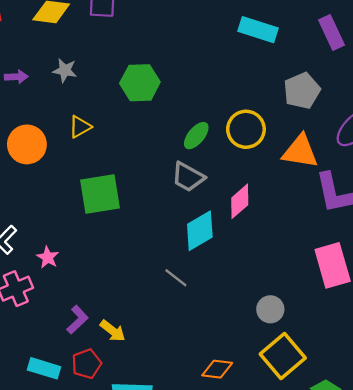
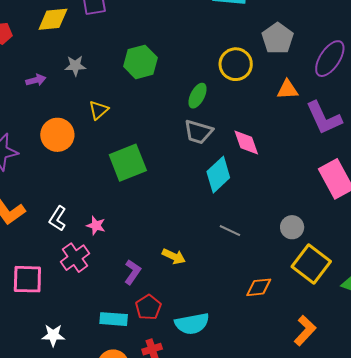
yellow circle: (246, 129) -> (236, 64), moved
orange triangle: (300, 151) -> (288, 90), size x0.7
pink diamond: (240, 201) -> (246, 143), turned -56
gray line: (176, 278) -> (230, 231), moved
yellow arrow: (113, 331) -> (174, 256), moved

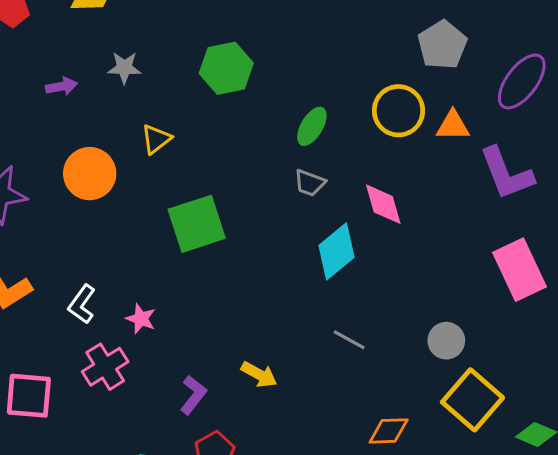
yellow circle: (236, 64) -> (398, 111), moved
gray trapezoid: (198, 132) -> (310, 183), size x0.7

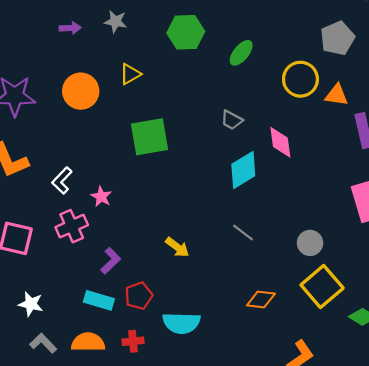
green ellipse: (312, 126) -> (241, 53), moved
purple L-shape: (193, 395) -> (111, 261), moved

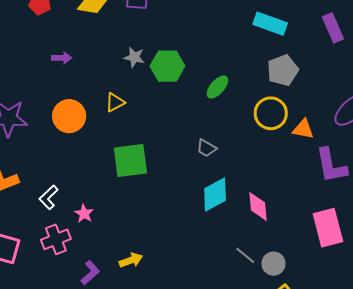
gray star: (115, 21) -> (134, 57), moved
gray pentagon: (337, 38) -> (283, 70), moved
pink diamond: (280, 142) -> (258, 206), moved
gray line: (243, 232) -> (245, 255), moved
yellow arrow: (177, 247) -> (131, 260), moved, turned -60

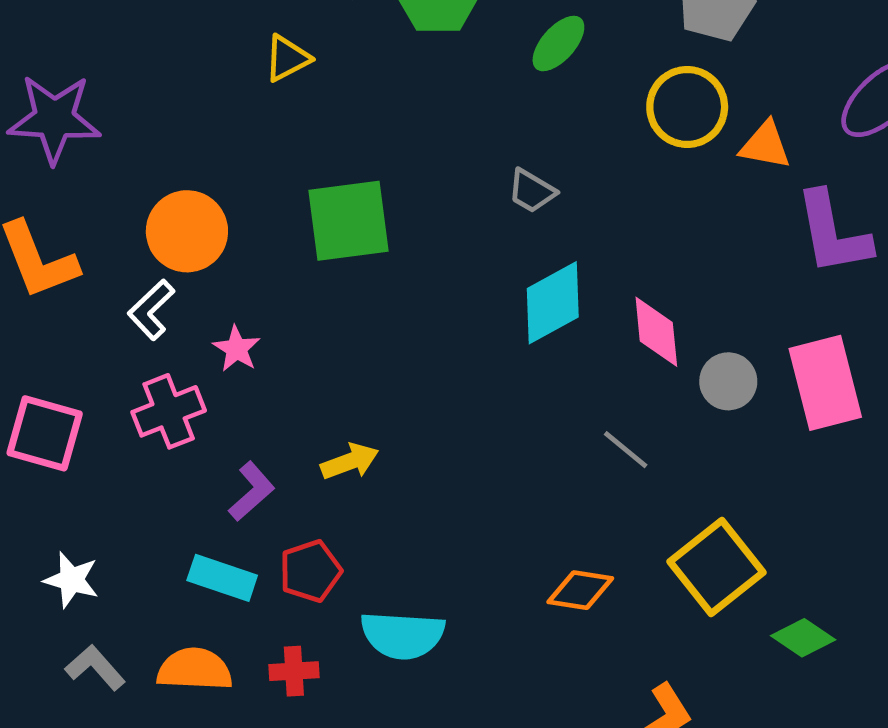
yellow triangle: (115, 102) -> (287, 58), moved
orange circle: (69, 116) -> (187, 231), moved
gray circle: (273, 264) -> (728, 381), moved

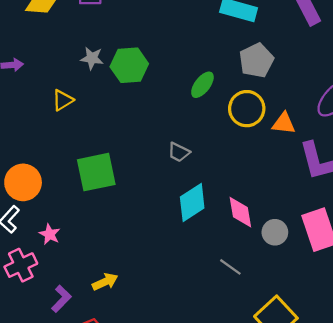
green ellipse: (558, 44) -> (202, 85), moved

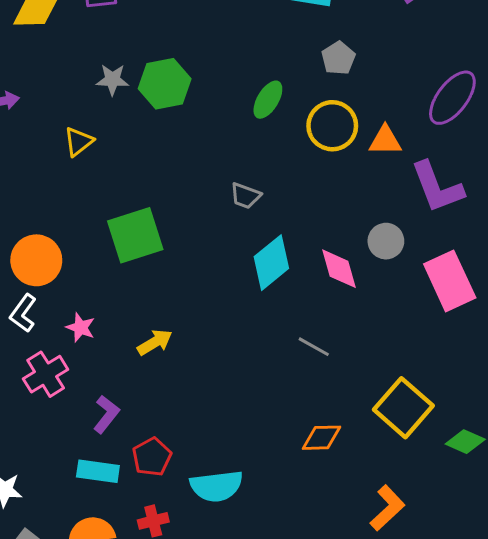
gray pentagon: (256, 60) -> (338, 58), size x0.7
gray circle: (275, 232) -> (386, 241), moved
gray line: (230, 267) -> (314, 347), moved
yellow arrow: (105, 282) -> (155, 342), moved

